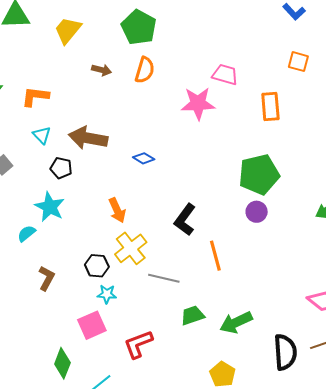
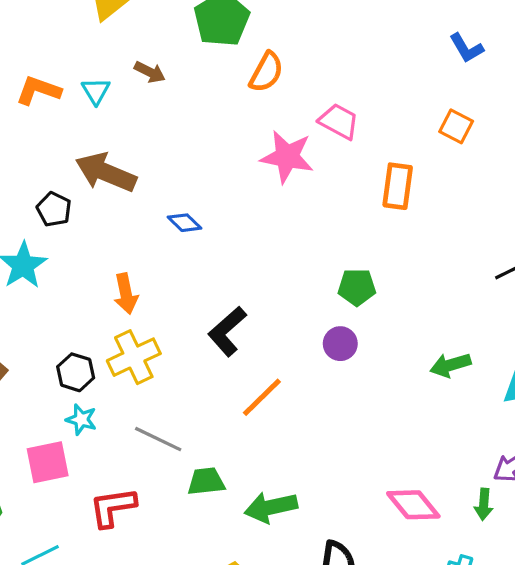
orange semicircle: (145, 70) -> (266, 72), moved
cyan triangle: (42, 135) -> (96, 91), moved
green pentagon: (259, 174) -> (357, 287), size x0.6
orange line: (215, 256) -> (262, 397), turned 48
gray line: (164, 278) -> (158, 439), moved

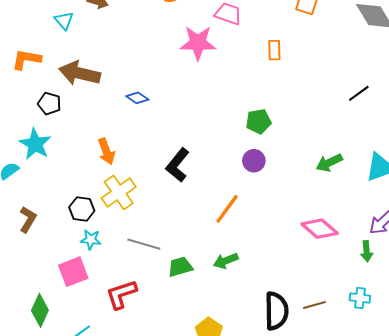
orange L-shape: (38, 90) -> (26, 59), moved
orange rectangle: (398, 186) -> (274, 50), size x0.7
orange line: (262, 397) -> (227, 209), moved
pink diamond: (413, 505) -> (320, 229), moved
green arrow: (271, 507) -> (226, 261), moved, size x0.7

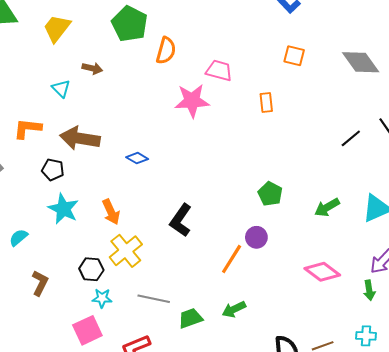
green pentagon: (259, 121) -> (270, 194), moved, turned -30
cyan star: (35, 144) -> (63, 209), moved
purple circle: (254, 161) -> (256, 237), moved

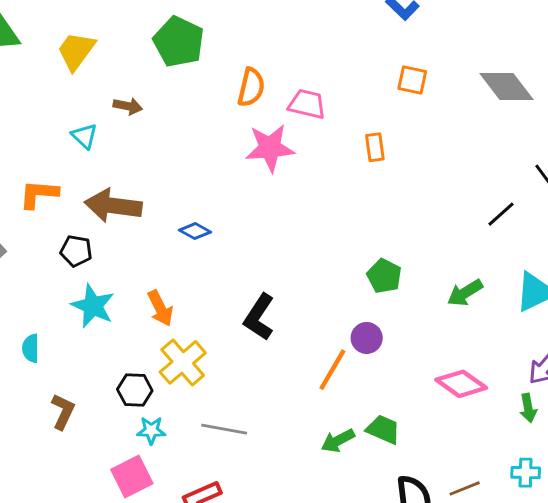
orange semicircle: (166, 51) -> (251, 87), moved
black line: (351, 138) -> (501, 214), moved
cyan semicircle: (18, 237) -> (31, 348), turned -48
green trapezoid: (190, 318) -> (383, 429), moved, turned 45

